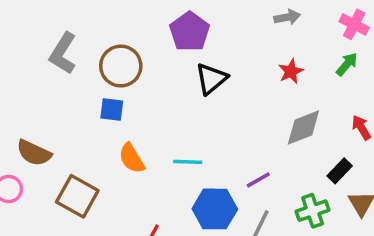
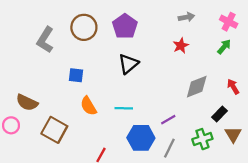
brown circle: (121, 66) -> (84, 27), moved
red star: (291, 71) -> (181, 46), moved
black triangle: (211, 79) -> (128, 64), moved

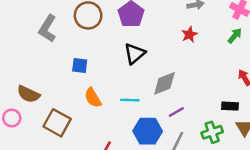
gray diamond: (197, 87) -> (164, 83), moved
black rectangle: (220, 114) -> (230, 106), turned 49

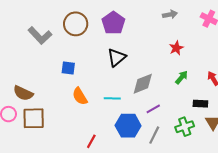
gray L-shape: (48, 29) -> (40, 35), turned -75
red star: (189, 35) -> (176, 48), moved
green arrow: (235, 36) -> (182, 77), moved
brown square: (57, 123) -> (34, 118), moved, turned -30

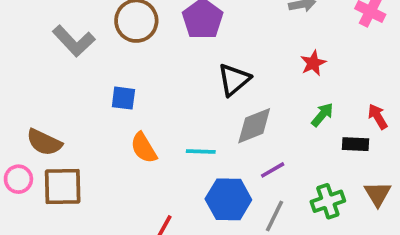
black triangle: (117, 57) -> (234, 80), moved
black rectangle: (200, 104) -> (356, 144), moved

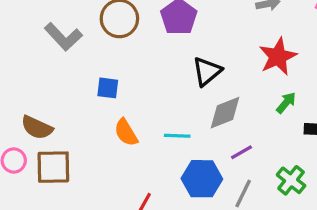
red star: (313, 63) -> (278, 57), size x1.6
green cross: (328, 201) -> (291, 180), turned -32

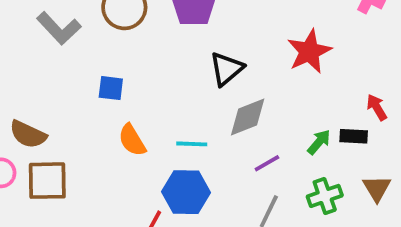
green arrow: (286, 103) -> (319, 142), moved
blue hexagon: (202, 179) -> (186, 192), moved
green cross: (291, 180) -> (325, 196), turned 32

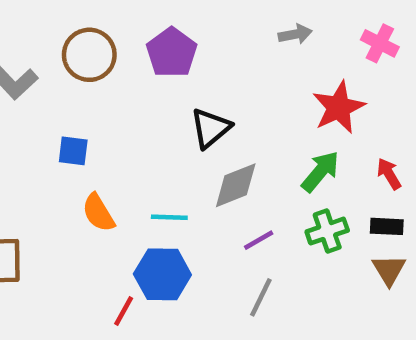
red star: (309, 51) -> (339, 107), moved
black rectangle: (354, 136) -> (387, 226), moved
green arrow: (319, 142) -> (320, 172), moved, size x1.4
green cross: (325, 196) -> (327, 231), moved

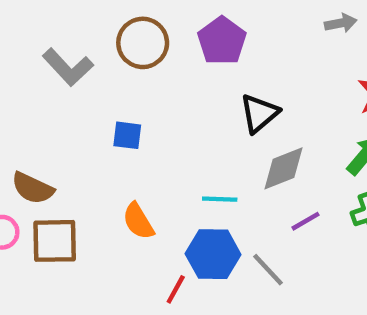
orange semicircle: (98, 213) -> (138, 221), moved
gray line: (261, 297) -> (268, 270), moved, turned -69

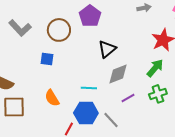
brown circle: (143, 43) -> (59, 30), moved

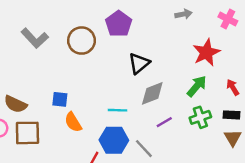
blue square: (47, 59) -> (60, 99), moved

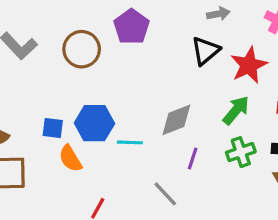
black triangle: (139, 63) -> (205, 51), moved
purple line: (164, 122) -> (193, 159), turned -42
blue hexagon: (114, 140) -> (94, 123), moved

